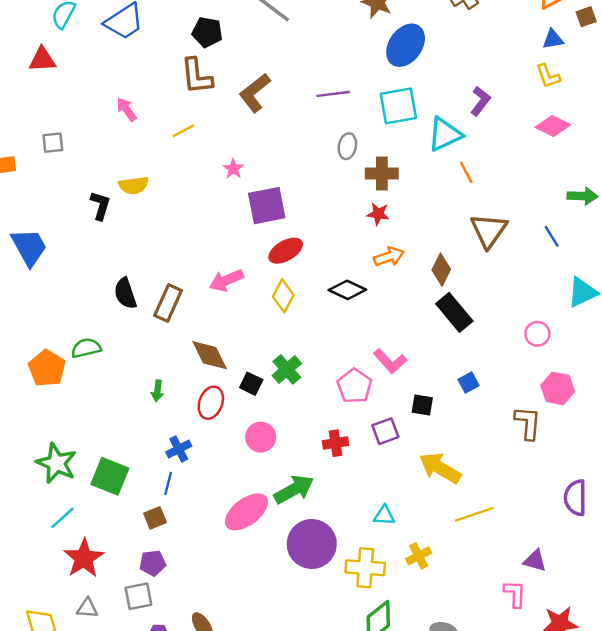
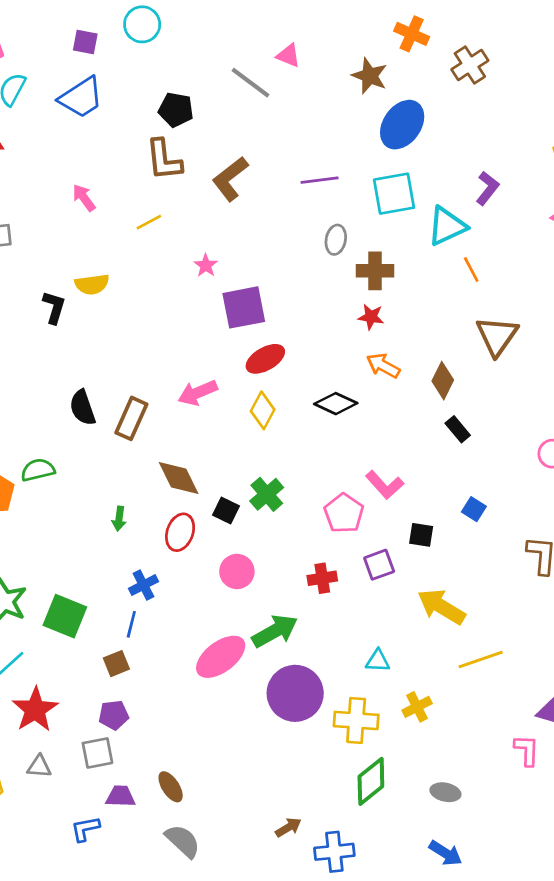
orange arrow: (389, 257) -> (383, 366), turned -132
black rectangle: (454, 312) -> (458, 429), size x0.6
blue square: (469, 382) -> (474, 509), turned -30

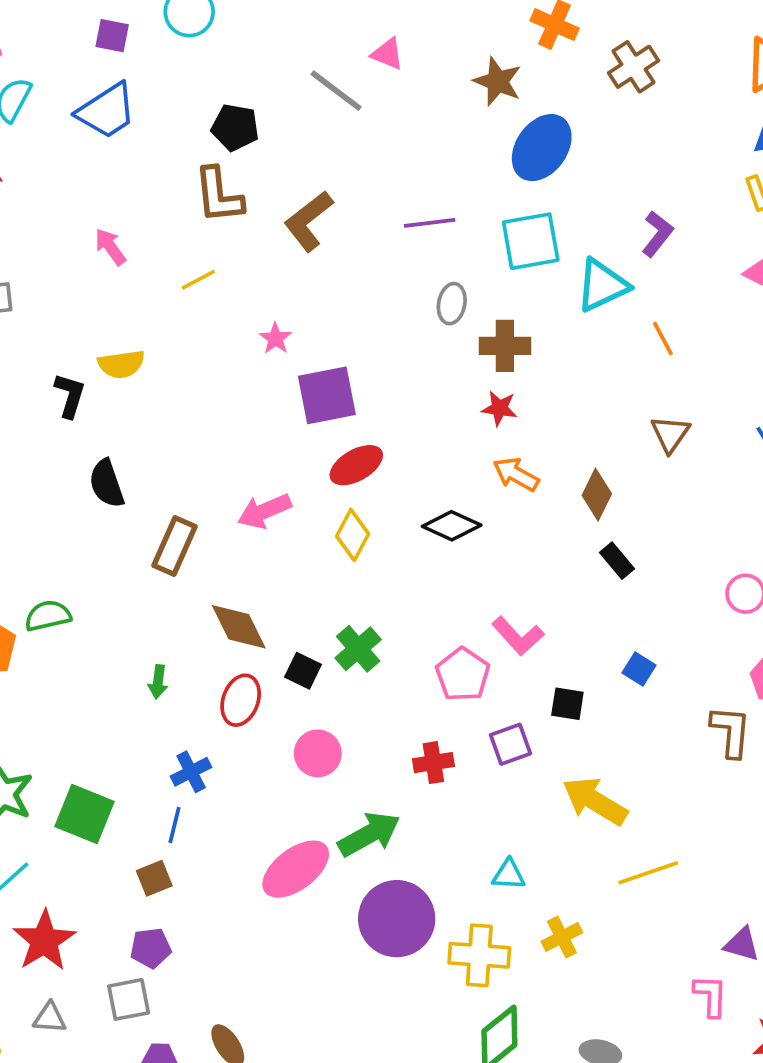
orange line: (471, 269) -> (663, 338), moved
brown triangle: (497, 336) -> (670, 434), size x0.7
black semicircle: (83, 408) -> (107, 484), moved

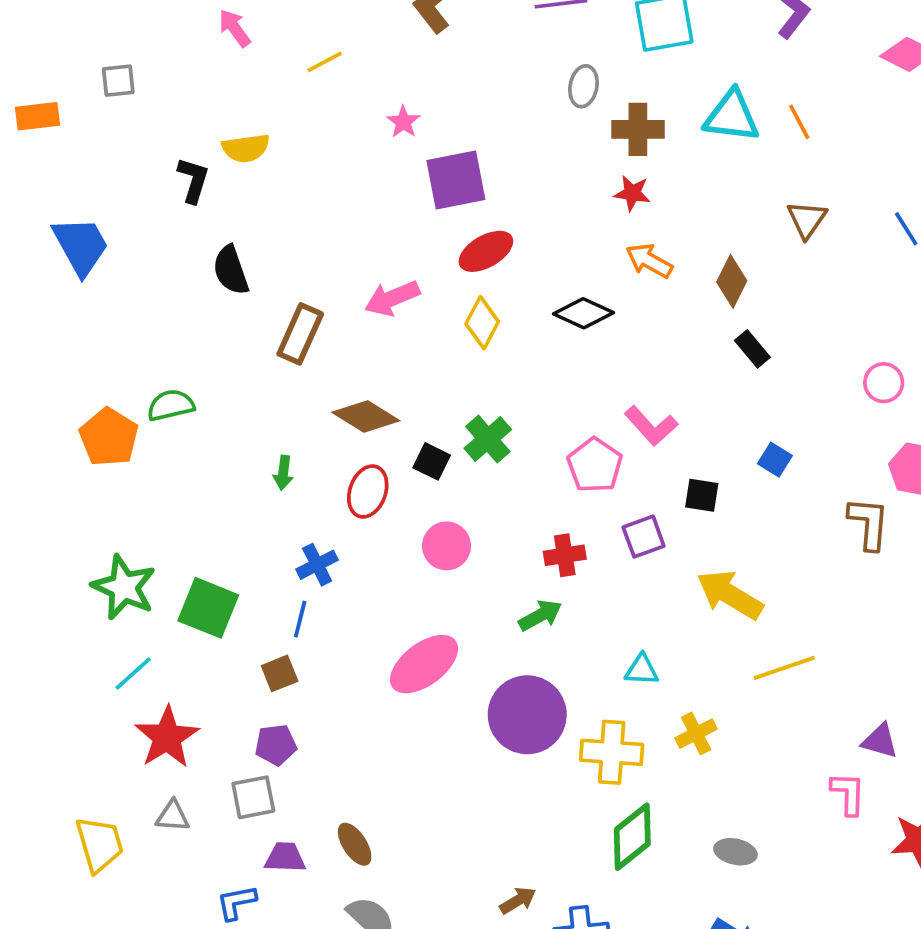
cyan triangle: (602, 285) -> (732, 116), moved, turned 32
brown diamond: (239, 627) -> (366, 416), turned -32
green arrow: (369, 834) -> (540, 615), moved, size x0.7

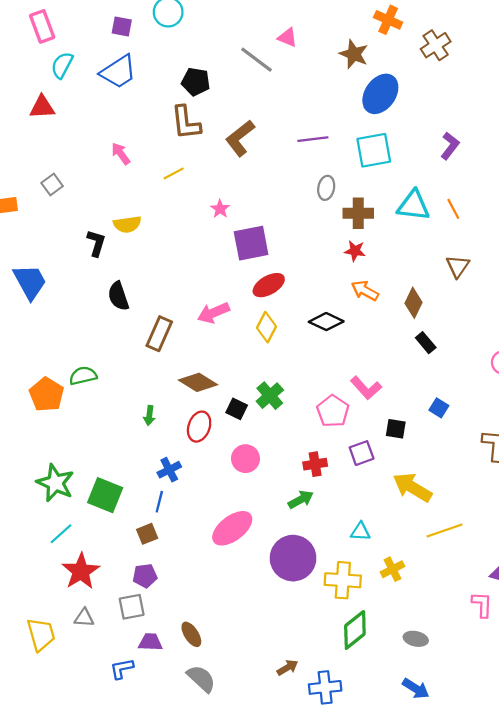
gray square: (118, 81) -> (52, 185), turned -30

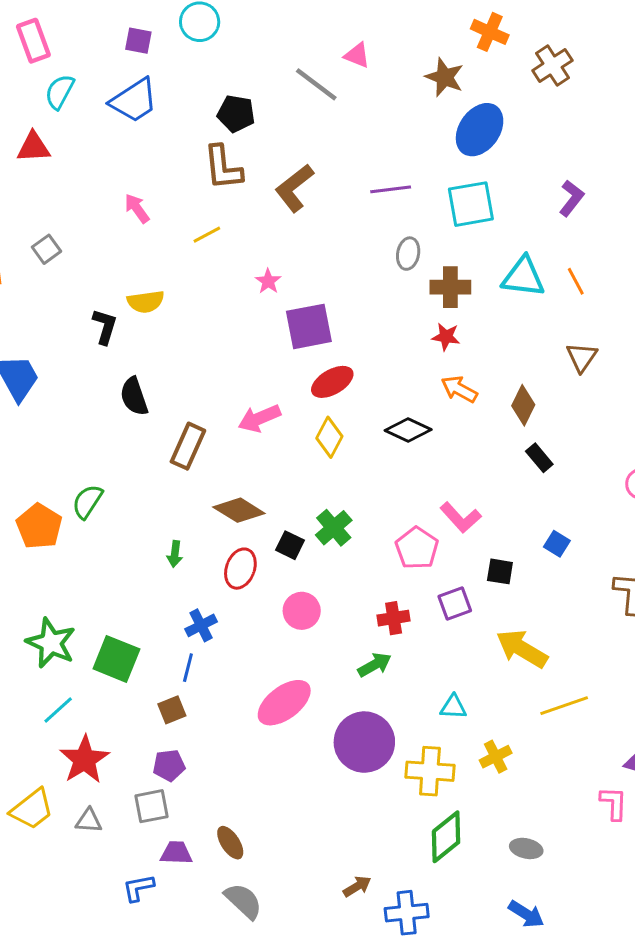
green semicircle: (83, 376) -> (87, 501), turned -44
yellow trapezoid: (41, 634) -> (32, 809), moved, turned 68

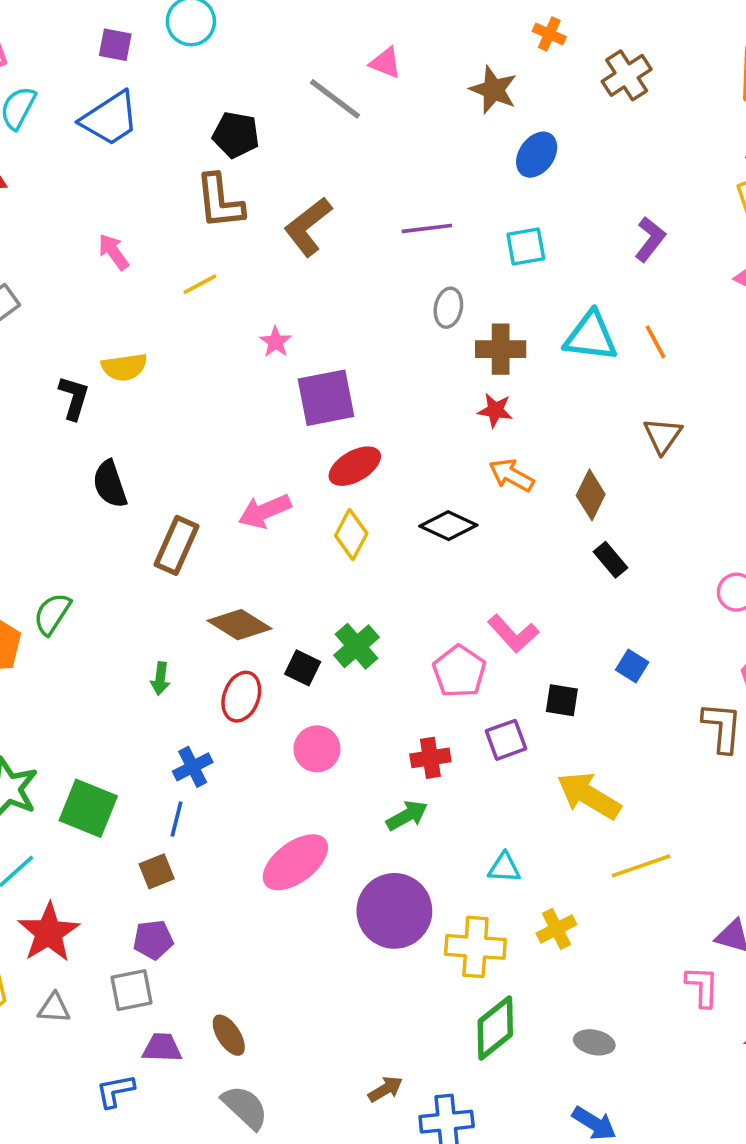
orange cross: (490, 32) -> (549, 34), size x0.7
blue ellipse: (480, 130) -> (537, 155), size x0.7
cyan square: (471, 204) -> (526, 246), size x0.7

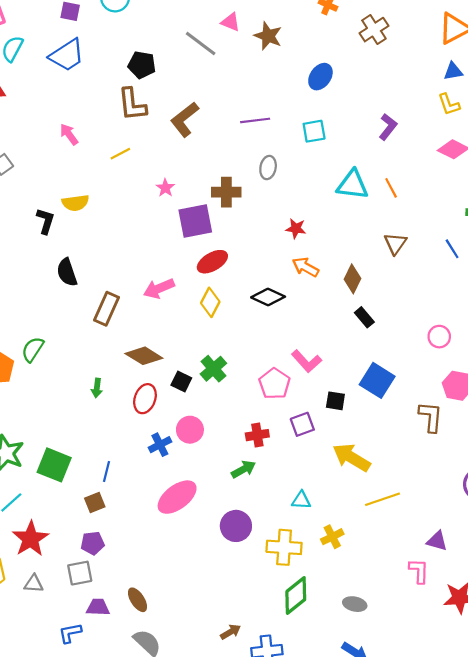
brown star: (493, 90) -> (268, 36), moved
brown cross: (501, 349) -> (226, 192), moved
blue square: (632, 666) -> (377, 380), size x1.8
blue cross: (193, 767) -> (160, 445), moved
purple circle: (394, 911) -> (236, 526), size x0.7

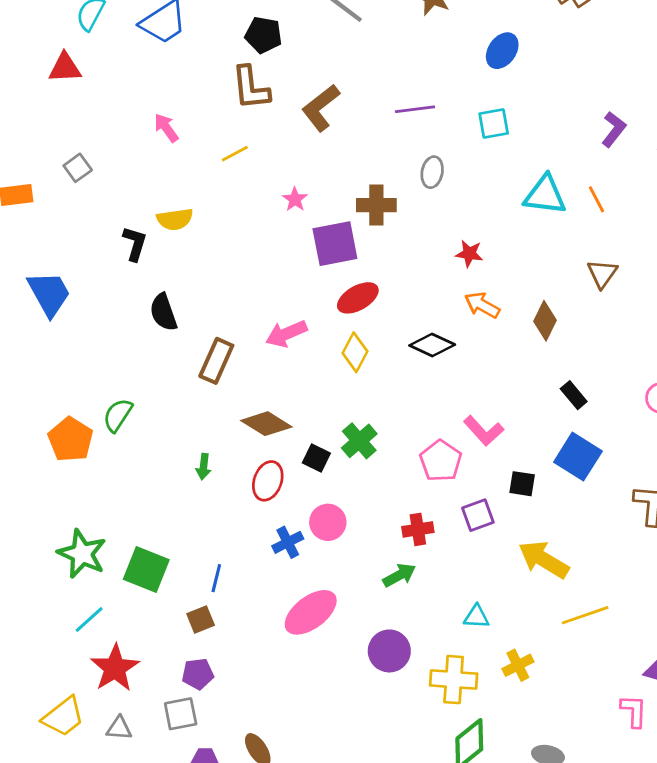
purple L-shape: (388, 127) -> (614, 129), moved
black rectangle: (364, 317) -> (574, 395), moved

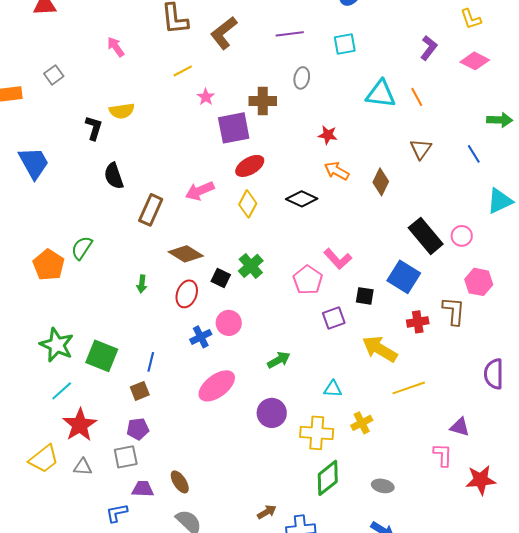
yellow line: (235, 154) -> (183, 71), moved
black rectangle: (574, 395) -> (426, 236), moved, size x1.8
red cross: (418, 529) -> (418, 322), moved

